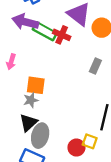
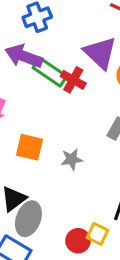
gray star: (31, 100) -> (72, 159), moved

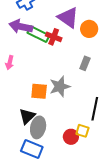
orange square: (29, 147) -> (39, 91), moved
gray star: (72, 159) -> (60, 87), size x1.5

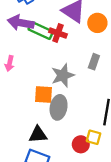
gray star: (60, 87) -> (63, 75), moved
black triangle: (27, 116) -> (38, 135), moved, turned 42
gray ellipse: (38, 127) -> (59, 107), moved

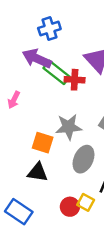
red cross: (58, 33) -> (75, 80), turned -30
gray ellipse: (59, 107) -> (84, 159), moved
black triangle: (38, 135) -> (38, 172), moved

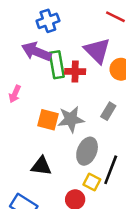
green rectangle: (57, 72) -> (57, 65), turned 44
orange square: (43, 143) -> (48, 120), moved
yellow square: (86, 202) -> (92, 182), moved

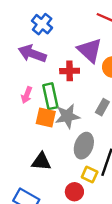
blue cross: (48, 21) -> (42, 24), turned -30
green rectangle: (57, 65) -> (50, 96), moved
pink arrow: (15, 94) -> (27, 95), moved

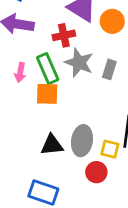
gray star: (67, 116) -> (79, 63), moved, turned -30
gray ellipse: (84, 146) -> (82, 141), moved

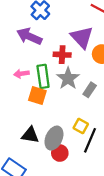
pink arrow: (20, 73) -> (21, 74), turned 56
yellow square: (110, 149) -> (81, 126), moved
red circle: (96, 172) -> (60, 153), moved

